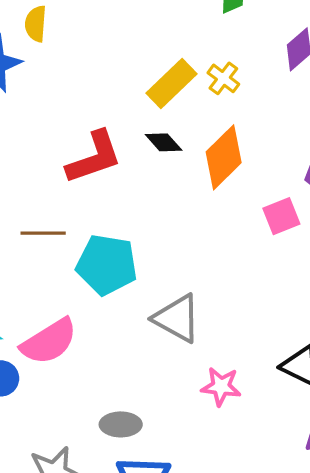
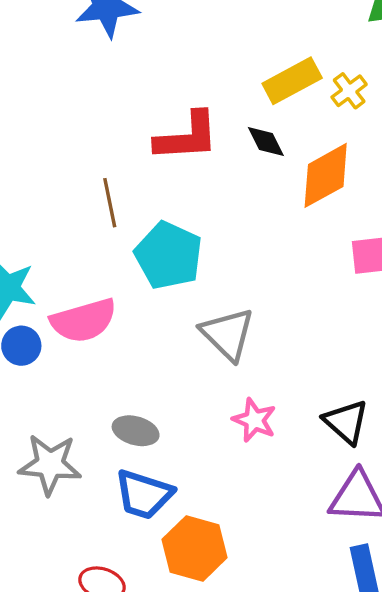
brown line: (43, 233) -> (110, 203), turned 63

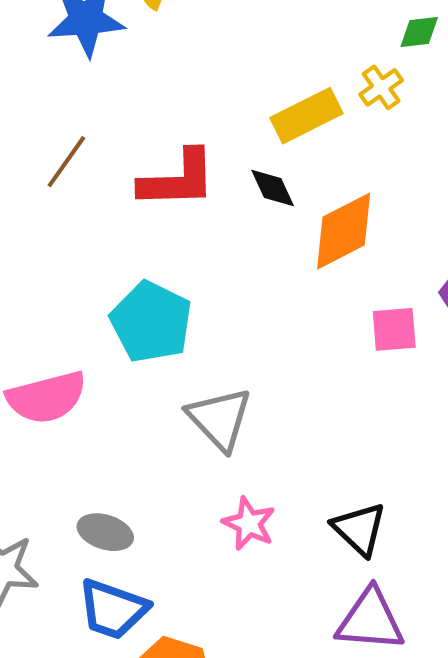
yellow cross: (349, 91) -> (381, 87), moved
brown line: (110, 203) -> (66, 162), moved, turned 45

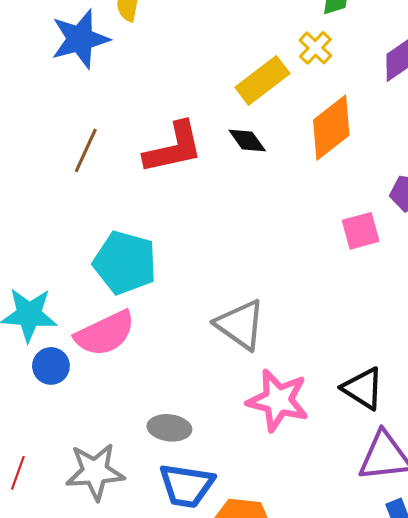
orange diamond: (344, 231) -> (331, 128), moved
cyan pentagon: (151, 322) -> (125, 263), moved
pink star: (249, 524) -> (278, 400), size x1.5

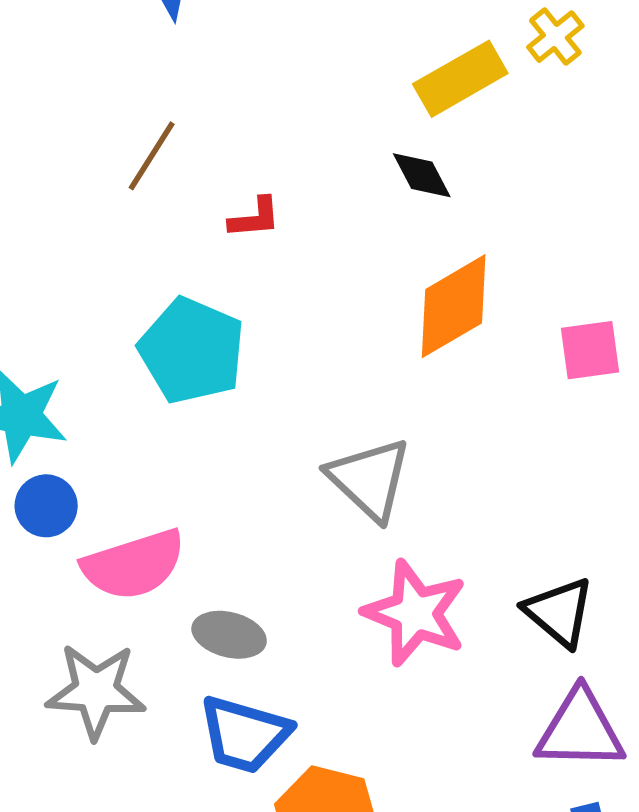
orange diamond: (331, 128) -> (454, 306), moved
red L-shape: (173, 148) -> (255, 218), moved, size x0.5
pink semicircle: (105, 333) -> (134, 565), moved

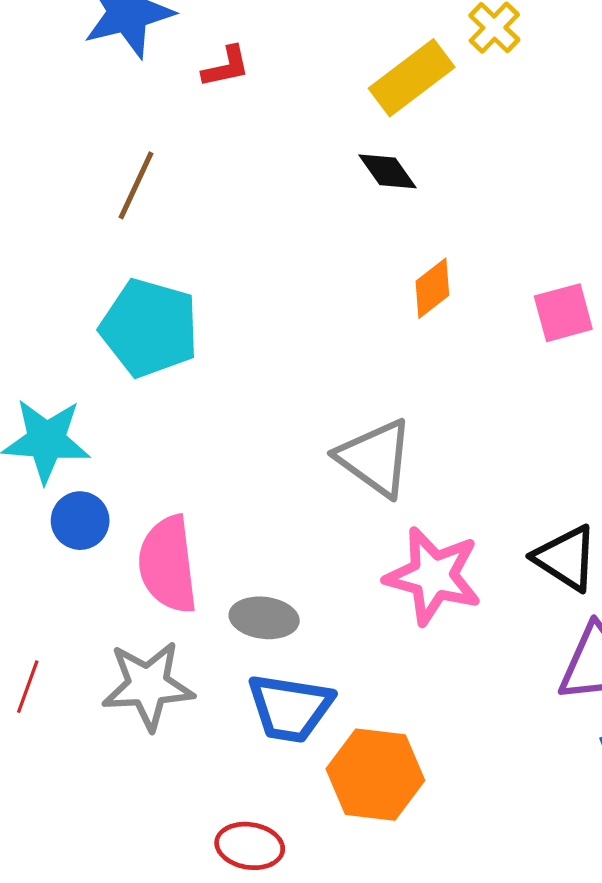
red L-shape: (255, 218) -> (226, 67), moved
orange diamond: (454, 306) -> (432, 288), size x0.6
cyan pentagon: (192, 351) -> (149, 328), moved
pink semicircle: (134, 565) -> (168, 565), turned 108

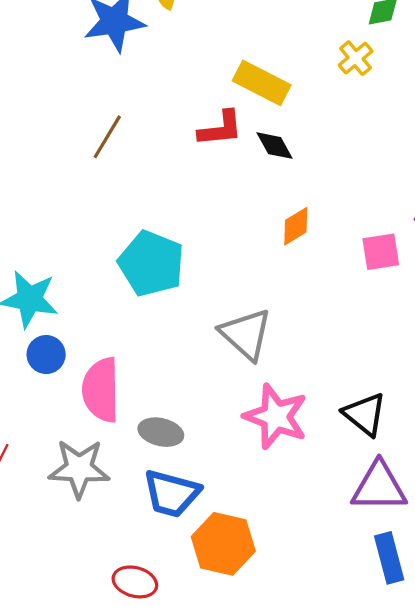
red L-shape: (226, 67) -> (220, 129), moved, size x1.4
yellow rectangle: (412, 78) -> (262, 83), moved, turned 58
cyan pentagon: (149, 328) -> (151, 263), moved

